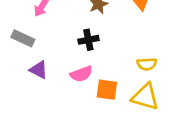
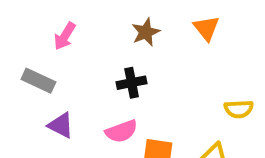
yellow semicircle: (147, 64) -> (239, 109), moved

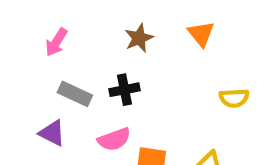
gray rectangle: (38, 81) -> (75, 94), moved
yellow semicircle: (239, 109) -> (234, 98), moved

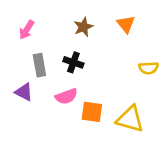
black cross: (124, 90) -> (73, 62), turned 30
gray rectangle: (75, 94) -> (39, 65), turned 55

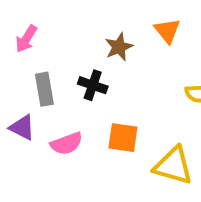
brown star: (83, 27) -> (119, 47), moved
pink semicircle: (66, 96) -> (67, 144), moved
orange square: (92, 112) -> (123, 138), moved

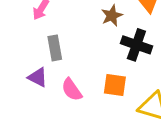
black cross: (93, 85) -> (136, 45), moved, size x1.4
pink semicircle: (67, 144) -> (72, 90), turned 75

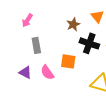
purple triangle: (38, 77) -> (25, 72), moved
orange square: (115, 85) -> (68, 61), moved

